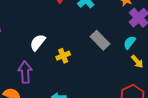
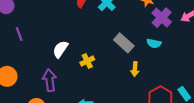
cyan semicircle: (129, 43) -> (154, 43), turned -112
yellow arrow: (137, 62) -> (135, 69), moved, turned 48

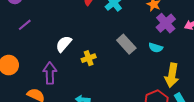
purple line: (19, 34) -> (25, 25), turned 64
yellow arrow: (135, 69) -> (172, 75), moved, size x1.6

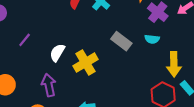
purple line: (25, 25) -> (25, 40), moved
yellow cross: (89, 58) -> (86, 63), size x1.6

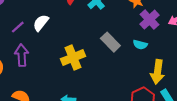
white semicircle: (57, 53) -> (41, 23), moved
purple arrow: (49, 85) -> (22, 55), moved

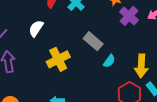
white semicircle: (41, 23) -> (36, 28), moved
cyan semicircle: (140, 45) -> (109, 61), moved, turned -64

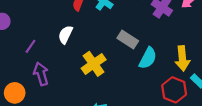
cyan semicircle: (109, 61) -> (148, 58), size x1.5

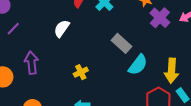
purple line: (30, 46) -> (13, 29), moved
yellow cross: (94, 64) -> (81, 72), moved, size x0.6

